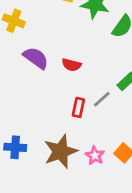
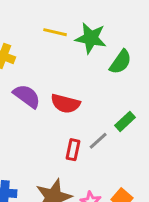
red semicircle: (72, 65) -> (65, 104), size x1.4

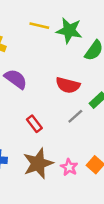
red semicircle: (65, 104) -> (68, 85), moved
red rectangle: (73, 150) -> (34, 124), moved, turned -49

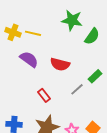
yellow line: (39, 26) -> (33, 33), moved
red semicircle: (68, 85) -> (60, 64), moved

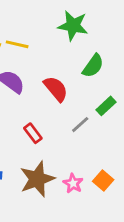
green semicircle: (92, 36) -> (93, 66), moved
red semicircle: (60, 64) -> (56, 89), turned -144

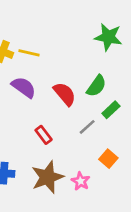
green star: (73, 26) -> (108, 37), moved
green semicircle: (93, 66) -> (96, 86), moved
orange square: (103, 180) -> (108, 159), moved

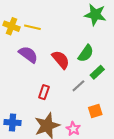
red rectangle: (44, 135) -> (44, 92), turned 56
orange square: (108, 159) -> (95, 111), turned 32

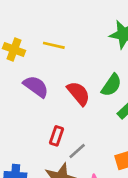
yellow line: (32, 27) -> (54, 45), moved
gray line: (78, 86) -> (77, 151), moved

